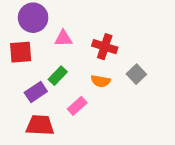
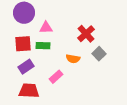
red cross: (105, 47) -> (86, 34), moved, turned 30
red square: (21, 52) -> (23, 44), moved
green rectangle: (58, 76) -> (43, 46), moved, turned 48

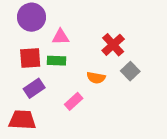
red trapezoid: (29, 91) -> (22, 120), moved

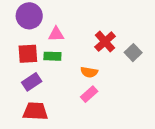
gray square: (130, 71) -> (133, 53), moved
pink rectangle: (74, 101) -> (89, 94), moved
red trapezoid: (22, 120) -> (35, 111), moved

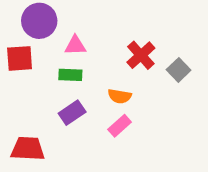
red square: (28, 54) -> (20, 58), moved
purple rectangle: (32, 82) -> (72, 113), moved
red trapezoid: (35, 111) -> (28, 149), moved

